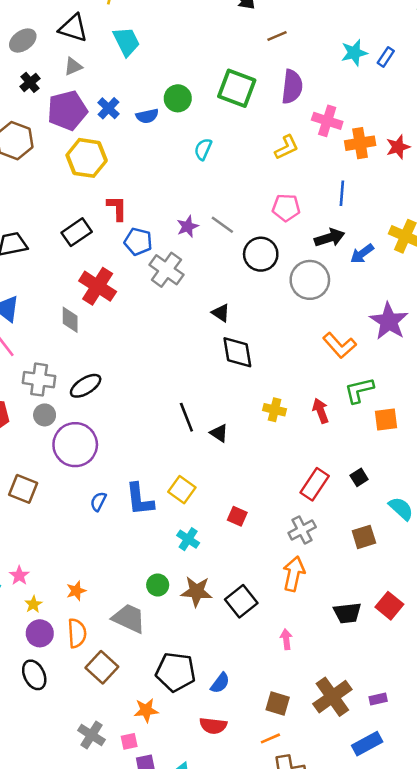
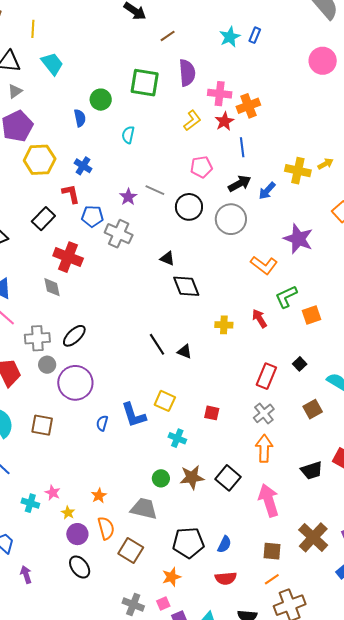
blue cross: (109, 108) -> (83, 166), moved
blue semicircle: (147, 116) -> (80, 118), turned -78
red star: (398, 147) -> (224, 121), moved
pink arrow: (286, 639) -> (269, 500), size x2.0

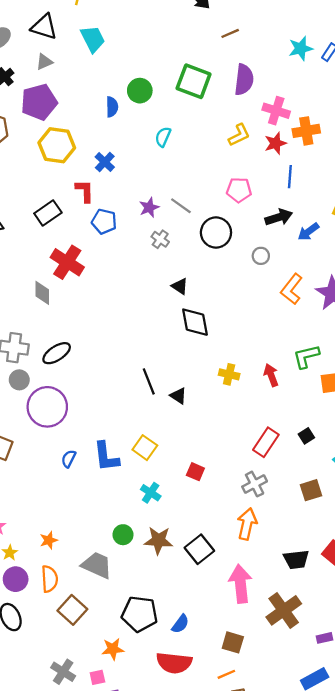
gray circle: (231, 219) -> (261, 256), size x0.5
gray cross: (119, 234) -> (160, 239), moved, size x0.6
orange L-shape: (264, 265) -> (292, 289), moved, turned 80
brown cross: (313, 537) -> (284, 610), moved
red semicircle: (226, 578) -> (174, 663), size x1.4

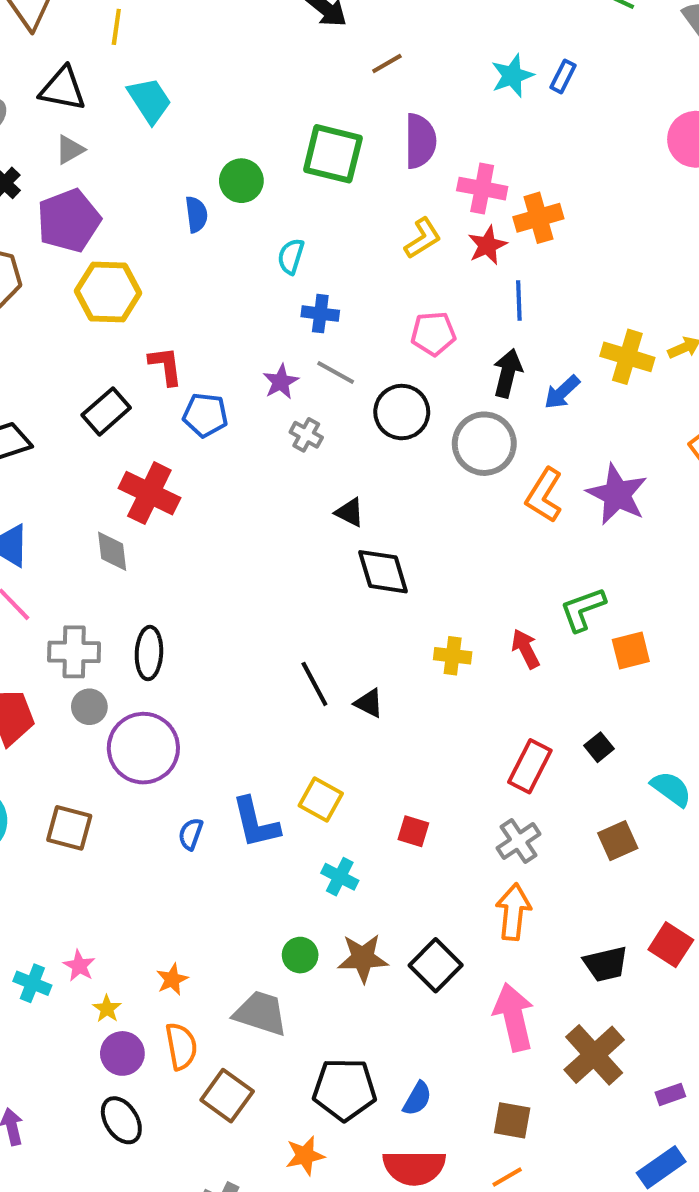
blue cross: (105, 162) -> (320, 314), moved, turned -30
black arrow: (279, 217) -> (508, 373), turned -52
gray circle: (261, 256) -> (484, 444), size x2.0
black ellipse: (57, 353) -> (149, 653), turned -48

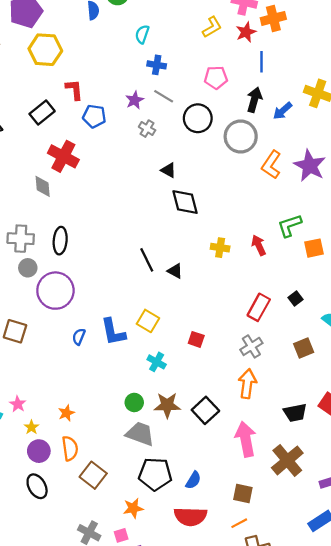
gray trapezoid: (261, 1013) -> (140, 434), moved

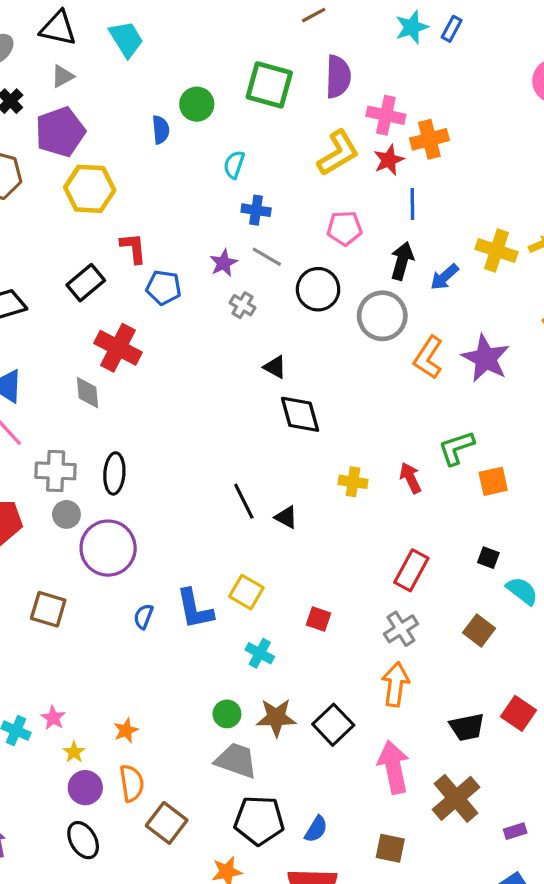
yellow L-shape: (212, 27) -> (338, 153), size x1.4
black square: (295, 298) -> (488, 558), moved, turned -32
brown square: (304, 348) -> (479, 630), turned -30

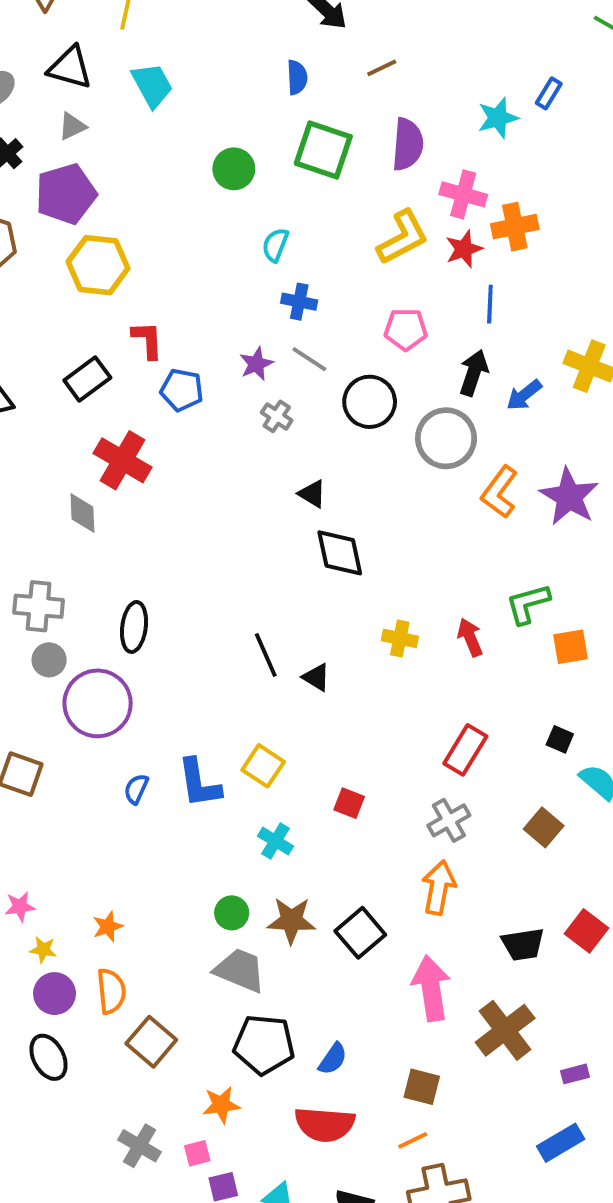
cyan star: (412, 27) -> (498, 118), moved
blue semicircle: (161, 130) -> (297, 77), moved
black ellipse: (114, 473) -> (134, 627), moved
pink star: (53, 718) -> (20, 907), turned 30
yellow star: (74, 752) -> (43, 950), turned -30

